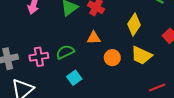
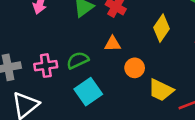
yellow trapezoid: (141, 55) -> (161, 90), moved
cyan square: (74, 78) -> (88, 92), size x1.5

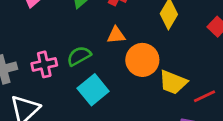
orange circle: (135, 68) -> (142, 60), size x1.5

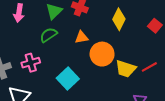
green semicircle: (79, 56) -> (49, 35), moved
red line: (204, 96) -> (149, 67), moved

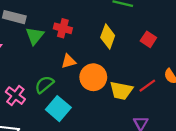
green semicircle: (49, 35) -> (44, 85), moved
pink cross: (31, 63) -> (15, 96), turned -30

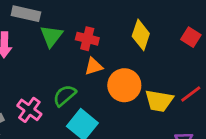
red cross: (63, 28) -> (87, 39), moved

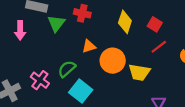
red square: (191, 37) -> (155, 24), moved
red cross: (87, 39) -> (82, 13), moved
red line: (191, 94) -> (159, 47), moved

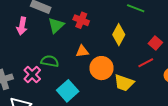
red square: (155, 24) -> (155, 43), moved
green semicircle: (67, 69) -> (50, 61), moved, turned 42

